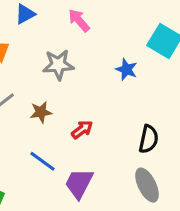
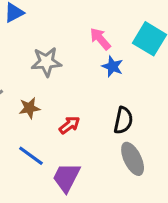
pink arrow: (79, 20) -> (100, 39), moved
black semicircle: (149, 139) -> (123, 120), moved
gray ellipse: (147, 185) -> (133, 159), moved

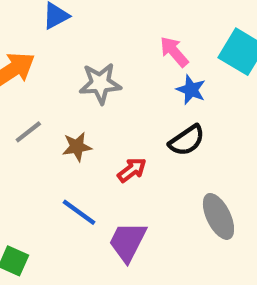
black semicircle: (123, 120) -> (187, 140), moved, turned 44

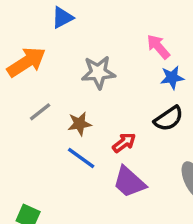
blue star: (191, 90) -> (172, 78), turned -30
blue line: (79, 212) -> (81, 158), moved
purple trapezoid: (128, 242) -> (129, 182), moved, turned -75

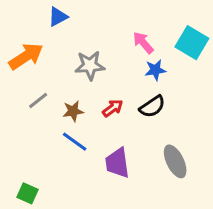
red arrow: (124, 143) -> (113, 108), moved
purple trapezoid: (129, 182) -> (117, 163), turned 40

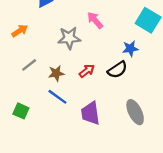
pink arrow: (143, 43) -> (95, 20), moved
orange arrow: (26, 56) -> (20, 31), size x0.6
blue star: (155, 70) -> (130, 49), moved
green square: (27, 193) -> (21, 111), moved

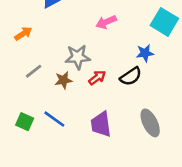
pink arrow: (95, 20) -> (106, 22), turned -72
gray star: (69, 38) -> (78, 57), moved
blue line: (57, 97) -> (54, 119), moved

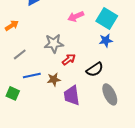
cyan square: (164, 22) -> (107, 18), moved
black semicircle: (131, 76) -> (95, 69), moved
brown star: (63, 80) -> (54, 79), moved
blue line: (54, 119) -> (32, 75), moved, turned -48

